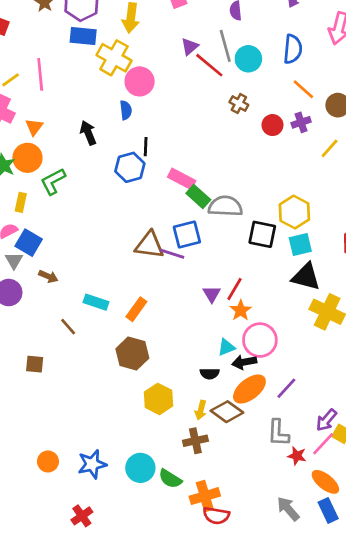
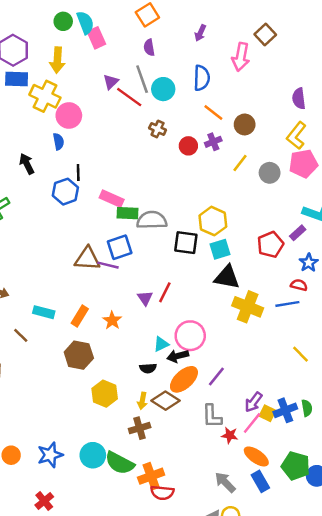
green rectangle: (198, 196) -> (127, 213), turned -35
orange star: (241, 310) -> (112, 320), moved
green semicircle: (170, 479) -> (120, 463), size x1.4

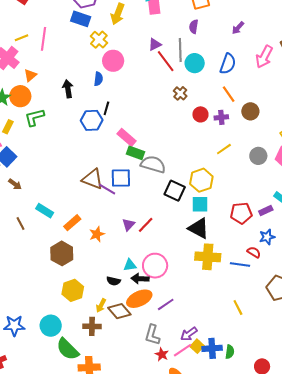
yellow cross: (45, 96) -> (99, 40), size x0.7
yellow line: (240, 163) -> (224, 149), moved
yellow cross: (248, 307) -> (208, 257), turned -35
cyan circle: (93, 455) -> (51, 326), moved

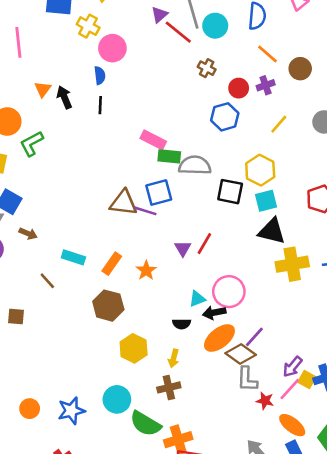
orange triangle: (30, 75) -> (43, 89), moved
black line: (106, 108) -> (100, 105), moved
blue hexagon: (92, 120) -> (225, 117), moved
brown diamond: (119, 311) -> (241, 354), moved

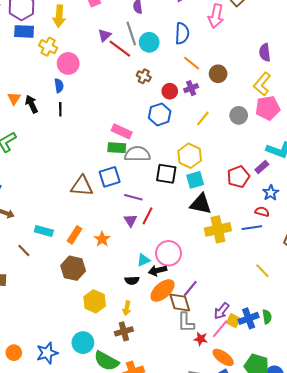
pink rectangle: (153, 140) -> (122, 131), moved
purple line: (145, 211) -> (133, 197), moved
brown diamond: (241, 354) -> (180, 302), turned 40

